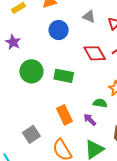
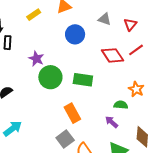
purple star: (13, 42) -> (36, 59), moved
orange rectangle: (65, 115) -> (72, 113), moved
gray square: (31, 134) -> (65, 139), moved

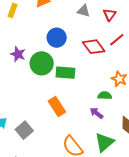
yellow rectangle: (34, 15) -> (13, 10), turned -32
blue circle: (75, 34) -> (57, 38), moved
green circle: (50, 77) -> (42, 63), moved
gray square: (65, 139) -> (24, 130), moved

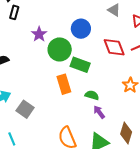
green semicircle: (105, 96) -> (92, 95), moved
orange rectangle: (57, 106) -> (64, 84), moved
gray square: (24, 130) -> (25, 109), turned -30

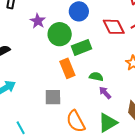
green rectangle: (80, 65) -> (81, 47), turned -36
gray square: (25, 109) -> (53, 97), moved, turned -30

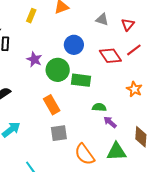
green rectangle: (81, 47) -> (81, 80), turned 36
orange rectangle: (67, 68) -> (52, 105), moved
green triangle: (108, 123) -> (116, 152), turned 35

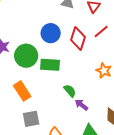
blue circle: (74, 45) -> (51, 33), moved
red diamond: (110, 56) -> (78, 39), turned 55
green semicircle: (99, 107) -> (70, 91), turned 48

